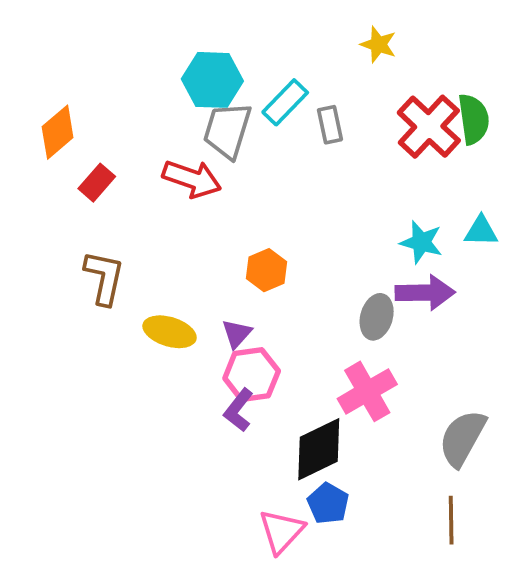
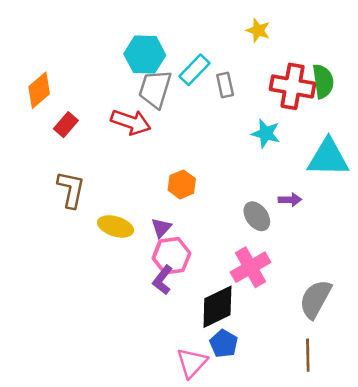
red cross: (429, 127) -> (293, 86), turned -33
cyan triangle: (481, 231) -> (328, 158), size x1.8
cyan star: (421, 242) -> (266, 133), moved
purple arrow: (425, 293) -> (290, 200), size x0.6
gray ellipse: (377, 317) -> (257, 216), turned -52

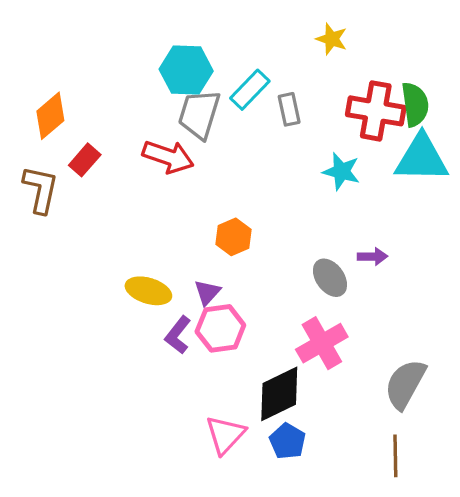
cyan triangle: (328, 158) -> (422, 158), moved
brown L-shape: (71, 190) -> (41, 189), moved
purple L-shape: (163, 280) -> (178, 335), moved
pink triangle: (192, 363) -> (225, 435), moved

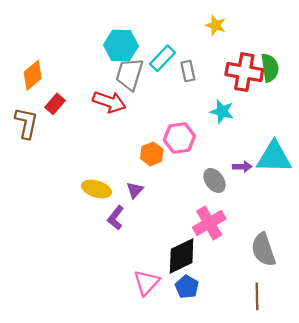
cyan triangle: (422, 158) -> (274, 157), moved
pink hexagon: (220, 328) -> (179, 138), moved
gray semicircle: (405, 384) -> (263, 250), turned -48

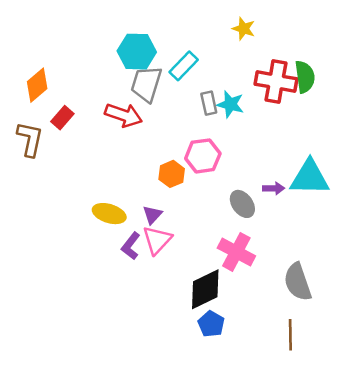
gray rectangle: (188, 71) -> (209, 103), moved
cyan star: (222, 111) -> (230, 104), moved
pink cross: (209, 223) -> (236, 252), turned -32
pink triangle: (146, 283) -> (157, 240), moved

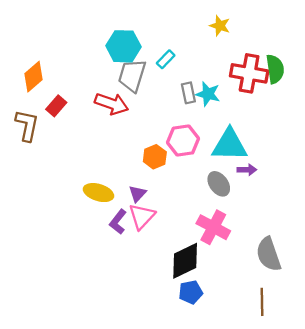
cyan rectangle: (184, 66) -> (166, 59), size x0.7
cyan triangle: (310, 178) -> (230, 145), moved
blue pentagon: (211, 324) -> (191, 292), turned 30

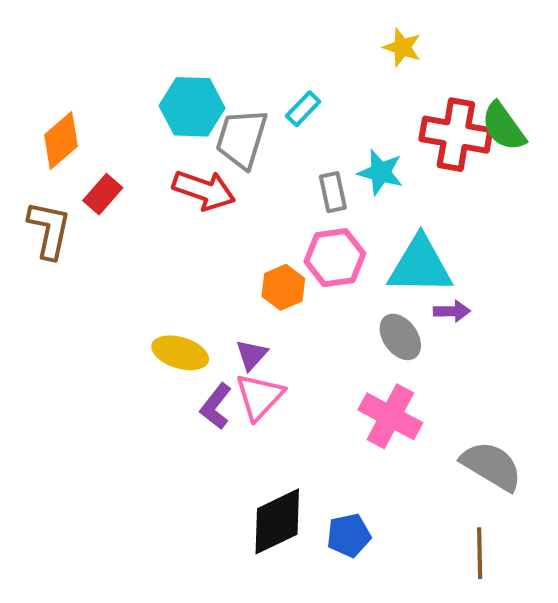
cyan hexagon: (123, 46) -> (192, 107), moved
green semicircle: (275, 69) -> (503, 127), turned 152
gray rectangle: (188, 93) -> (333, 192), moved
gray semicircle: (269, 254) -> (492, 466), turned 140
black diamond: (185, 261) -> (277, 521), moved

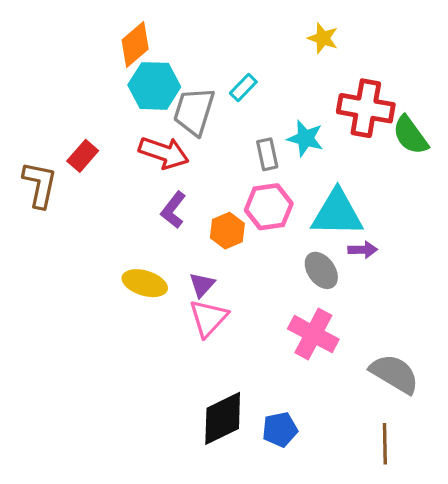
green semicircle: (503, 127) -> (410, 135), moved
orange diamond: (61, 141) -> (135, 45), moved
purple L-shape: (216, 406) -> (173, 210), moved

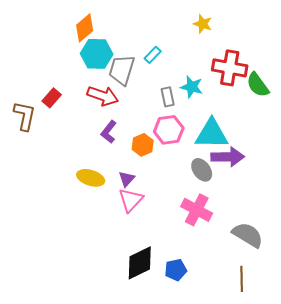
purple arrow: (363, 250) -> (228, 157), size x1.8

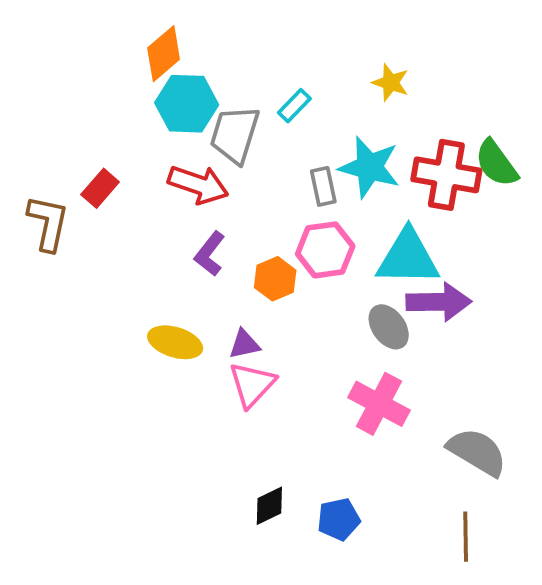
yellow star: (203, 24) -> (391, 83), moved
red cross: (230, 68) -> (446, 175), moved
cyan star: (192, 87) -> (369, 167), size x1.4
purple triangle: (127, 179) -> (244, 344), turned 36
black diamond: (140, 263) -> (269, 506), size x0.6

